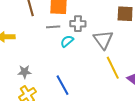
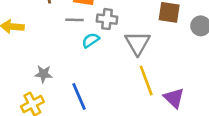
gray star: (25, 72) -> (43, 74), moved

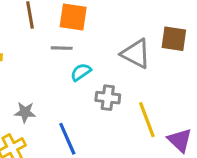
gray cross: (107, 19) -> (108, 98), moved
gray triangle: (137, 43) -> (136, 54), moved, turned -32

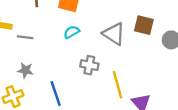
gray line: (62, 48) -> (25, 37), moved
cyan semicircle: (81, 72) -> (72, 32), moved

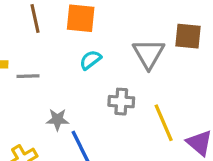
gray triangle: (114, 34) -> (149, 54), turned 35
gray star: (25, 70) -> (57, 120), moved

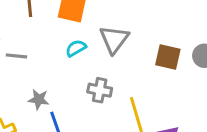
brown square: (188, 36) -> (168, 57), moved
gray triangle: (149, 54) -> (114, 39), moved

